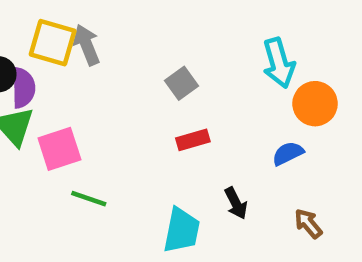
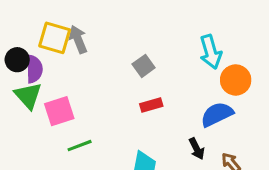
blue semicircle: (288, 153) -> (217, 114), size x1.5
green line: (89, 199) -> (80, 146), turned -40
black arrow: (236, 203) -> (197, 149), moved

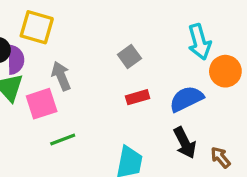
gray arrow: (78, 39) -> (61, 76), moved
blue semicircle: (217, 114) -> (186, 99), moved
black arrow: (197, 149) -> (185, 143), size x1.4

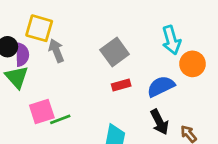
gray square: (129, 57) -> (115, 52), size x1.5
gray arrow: (61, 76) -> (56, 51), moved
pink square: (42, 104) -> (42, 111), moved

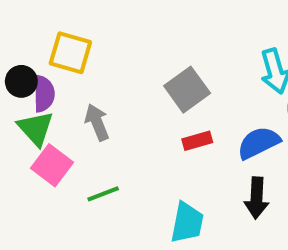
gray arrow: (56, 51) -> (97, 122), moved
pink square: (42, 111) -> (52, 165), moved, turned -35
black arrow: (159, 122) -> (257, 198), turned 30

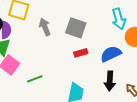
gray square: (187, 90) -> (76, 28), turned -35
gray arrow: (97, 122) -> (45, 27), moved

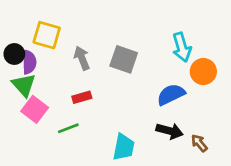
red rectangle: (81, 53) -> (82, 97), moved
black arrow: (110, 81) -> (170, 131), turned -78

